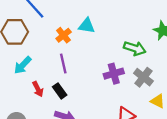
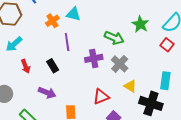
purple line: (63, 64) -> (67, 42), moved
black rectangle: (60, 91) -> (53, 66), moved

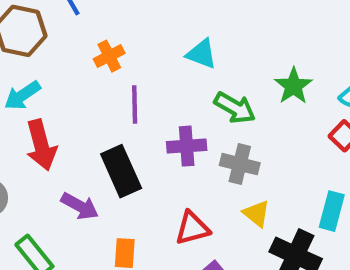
cyan triangle: (73, 14) -> (202, 54), moved
gray cross: (120, 64) -> (240, 164), turned -36
red arrow: (26, 66) -> (41, 145), size x1.6
black rectangle: (53, 66) -> (121, 171), moved, size x1.6

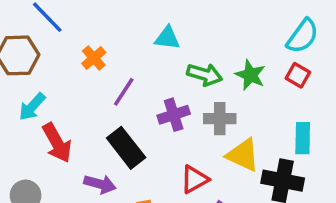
green star: (293, 86) -> (250, 75), moved
purple line: (135, 105) -> (124, 92), turned 48
yellow triangle: (256, 214) -> (243, 155), size x1.5

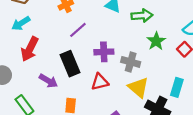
green arrow: (205, 75) -> (142, 16), moved, turned -36
red arrow: (57, 143) -> (30, 49), turned 40
red triangle: (194, 179) -> (100, 82), moved

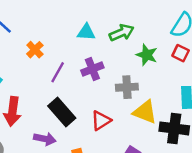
purple cross: (104, 52) -> (92, 69), moved

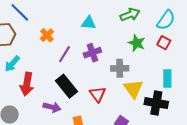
green arrow: (122, 33) -> (130, 15), moved
yellow triangle: (145, 112) -> (133, 89), turned 30
red triangle: (101, 121) -> (98, 94), turned -36

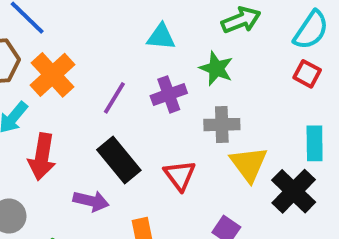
orange cross: (47, 35) -> (53, 75), moved, size x1.6
green star: (137, 43) -> (216, 68), moved
black cross: (156, 103) -> (294, 191), turned 35

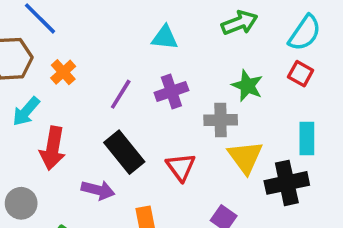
green star: (216, 68) -> (247, 86), moved
orange cross: (53, 75) -> (63, 72), size x0.6
black cross: (294, 191) -> (287, 183), turned 33

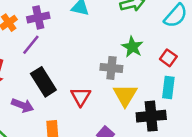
red square: (301, 74) -> (168, 58), moved
purple cross: (171, 91) -> (38, 17), moved
purple line: (121, 94) -> (31, 45), moved

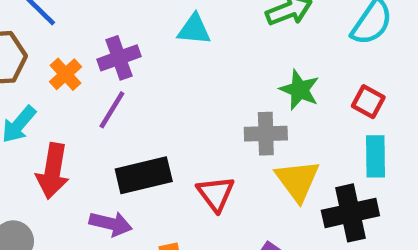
black rectangle: (43, 82) -> (144, 175), turned -64

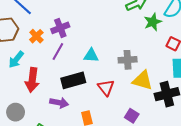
cyan triangle: (194, 29) -> (91, 55), moved
green star: (299, 90) -> (153, 22), moved, turned 30
yellow triangle: (297, 180) -> (143, 80), turned -35

